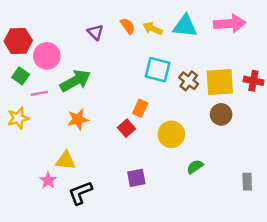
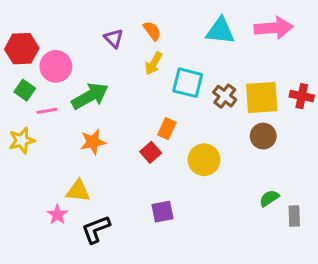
yellow arrow: (153, 29) -> (154, 63), moved, turned -84
green semicircle: (195, 167) -> (269, 198), moved

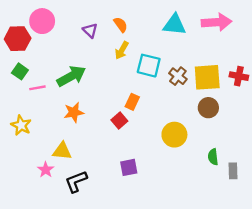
pink circle: (56, 66) -> (42, 21), moved
yellow star: (22, 140) -> (21, 125), moved, turned -30
yellow circle: (204, 160) -> (174, 135), moved
green semicircle: (269, 198) -> (213, 157), turned -63

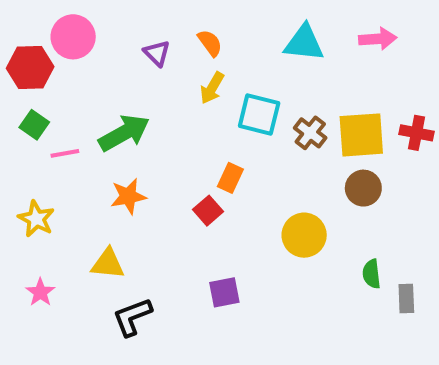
pink arrow: (217, 22) -> (378, 39), size x0.7
pink star: (46, 170) -> (40, 292), moved

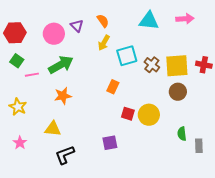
pink circle: (73, 37) -> (54, 34), moved
cyan square: (259, 114) -> (127, 56), turned -30
red square: (208, 211) -> (128, 114), moved, turned -32

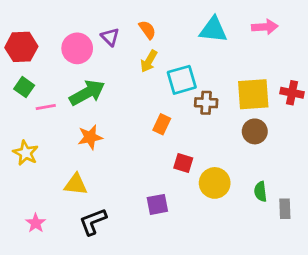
brown cross: (152, 65) -> (206, 103), moved, turned -35
yellow circle: (149, 115) -> (215, 183), moved
pink star: (20, 143) -> (36, 223), moved

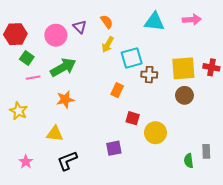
green square: (24, 87) -> (27, 58), moved
green semicircle: (260, 192) -> (189, 161), moved

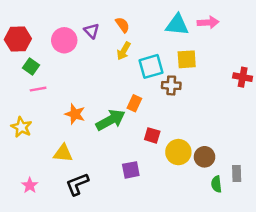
pink arrow: (192, 20) -> (208, 22), moved
green arrow: (63, 67) -> (111, 120), moved
yellow square: (183, 68) -> (187, 59), moved, size x0.7
brown circle: (184, 95) -> (205, 157), moved
orange star: (65, 99) -> (75, 114), turned 30

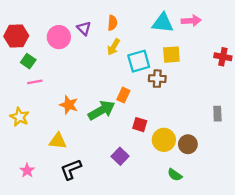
orange semicircle: (122, 25) -> (112, 23), turned 40
red cross: (243, 77) -> (223, 57), moved
purple square: (131, 170) -> (120, 156), turned -35
gray rectangle: (237, 173) -> (217, 114), moved
green semicircle: (216, 184) -> (175, 175), moved, turned -48

